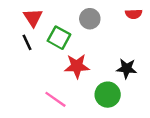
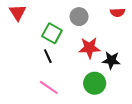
red triangle: (33, 18) -> (18, 12), moved
black line: (27, 42) -> (48, 56), moved
red star: (77, 66) -> (89, 48), moved

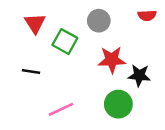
red triangle: (18, 12) -> (35, 23), moved
black line: (48, 56) -> (31, 72), moved, turned -56
pink line: (49, 87) -> (61, 109), turned -60

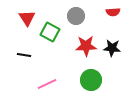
black star: (139, 75) -> (112, 48), moved

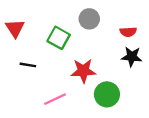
red semicircle: (113, 12) -> (128, 32), moved
red triangle: (27, 18) -> (15, 28), moved
red star: (86, 46) -> (83, 71), moved

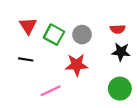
gray circle: (89, 19) -> (82, 35), moved
red triangle: (15, 28) -> (28, 26), moved
green circle: (107, 94) -> (120, 89), moved

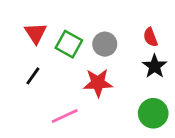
red semicircle: (118, 29) -> (150, 37), turned 72
black star: (121, 52) -> (155, 66), turned 30
black line: (26, 59) -> (33, 76), turned -64

